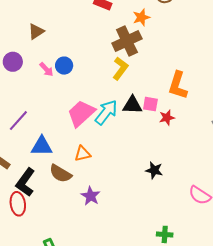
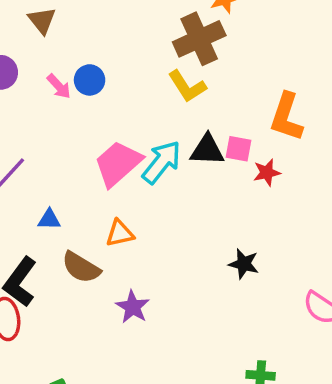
brown triangle: (36, 32) -> (42, 20), turned -36
yellow L-shape: (120, 68) -> (187, 86), turned 110
blue triangle: (42, 146) -> (49, 219), size x0.6

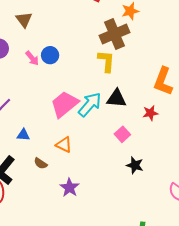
yellow L-shape: (187, 86) -> (106, 61), turned -145
pink square: (239, 149) -> (122, 134), moved, turned 35
orange triangle: (120, 233) -> (64, 145), turned 36
brown semicircle: (81, 267) -> (41, 163), size x0.6

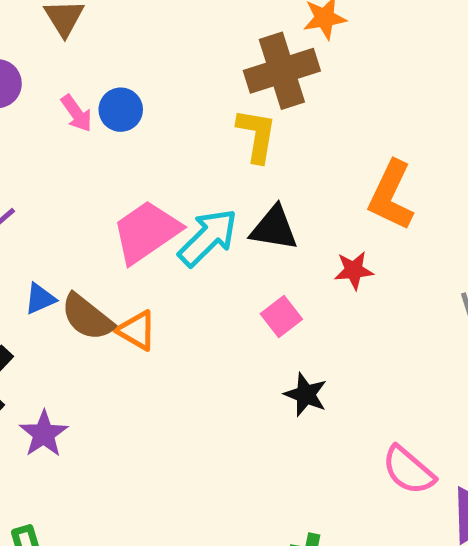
blue triangle: (23, 135) -> (40, 299), turned -32
brown semicircle: (41, 163) -> (87, 317), moved, size x1.6
purple star: (69, 188) -> (44, 434), moved

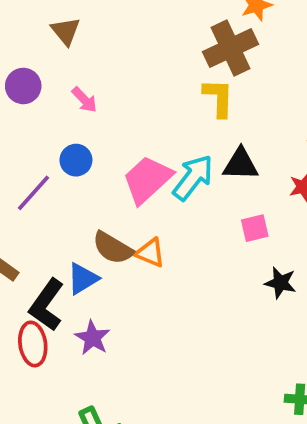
blue circle: (121, 110) -> (76, 160), moved
blue triangle: (40, 299) -> (83, 279), moved, size x1.4
pink square: (281, 317) -> (255, 228), turned 32

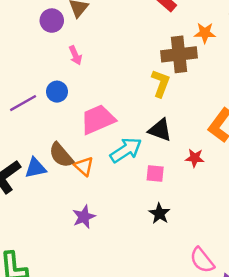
purple circle: (23, 86) -> (52, 21), moved
cyan arrow: (193, 178) -> (126, 150), moved
purple star: (93, 338) -> (84, 217), moved

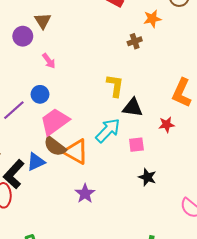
brown cross: (179, 54) -> (135, 41), size x0.5
yellow L-shape: (161, 83) -> (115, 86), moved
pink trapezoid: (98, 119) -> (55, 122), moved
orange triangle: (84, 166) -> (76, 152), size x1.5

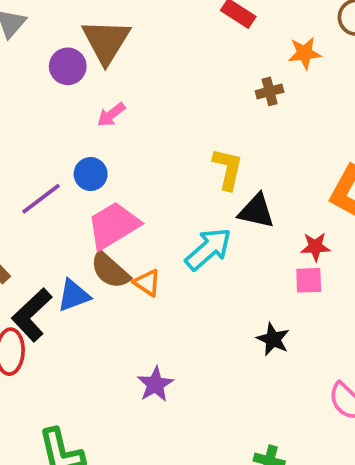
brown triangle: (43, 21) -> (106, 41), size x1.6
pink arrow: (49, 61) -> (111, 115), turned 84
pink square: (136, 145) -> (309, 280), moved
orange triangle: (76, 152) -> (147, 283), size x0.6
purple star: (85, 194) -> (155, 384), moved

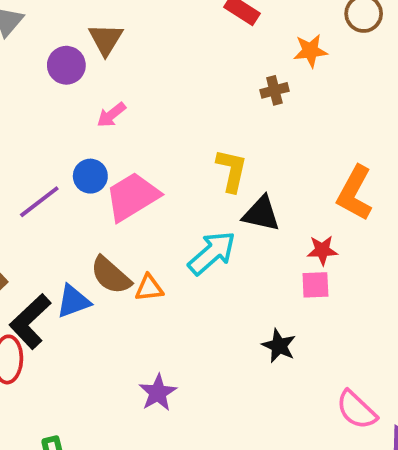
brown triangle: (106, 41) -> (106, 39), size x0.7
pink trapezoid: (113, 225) -> (132, 197), moved
orange triangle: (147, 283) -> (149, 288), turned -40

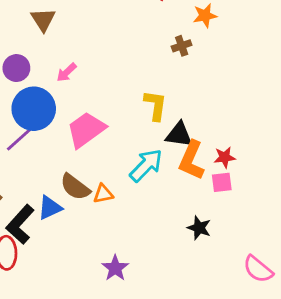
brown triangle: (106, 39) -> (43, 20), moved
purple circle: (66, 65) -> (16, 68), moved
blue circle: (90, 176) -> (34, 109), moved, size x1.8
orange L-shape: (355, 193) -> (192, 160), moved

